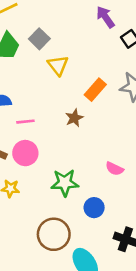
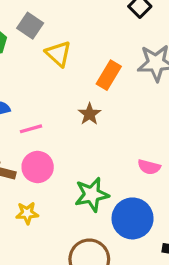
blue circle: (94, 208) -> (133, 218), size x1.6

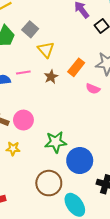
brown star: (89, 114) -> (51, 77), moved
pink line: (31, 129) -> (23, 72), moved
pink semicircle: (149, 167) -> (93, 89), moved

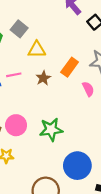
yellow triangle: (46, 50) -> (37, 50), turned -48
pink semicircle: (93, 89) -> (88, 89), turned -136
green star: (56, 142) -> (51, 130), moved

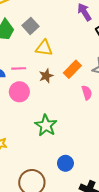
pink circle: (16, 125) -> (19, 92), moved
green star: (51, 130) -> (46, 125), turned 30
blue circle: (77, 166) -> (65, 163), size x0.6

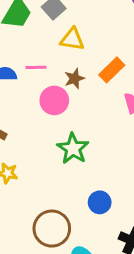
pink circle: (19, 92) -> (54, 100), moved

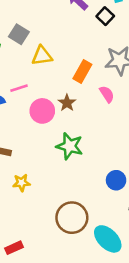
brown star: (74, 79) -> (67, 103), moved
blue circle: (100, 202) -> (116, 180), moved

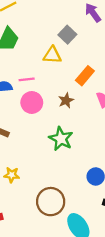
gray square: (19, 34) -> (67, 35), moved
pink circle: (42, 111) -> (32, 102), moved
yellow star: (21, 183) -> (12, 175), moved

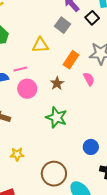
gray square: (67, 35) -> (62, 25), moved

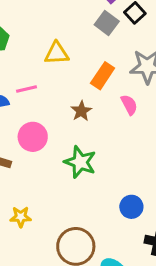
gray square: (62, 25) -> (107, 23), moved
pink circle: (27, 89) -> (33, 137), moved

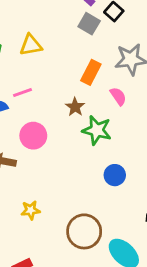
yellow triangle: (57, 53) -> (31, 45), moved
green star: (80, 162) -> (97, 130), moved
blue circle: (131, 207) -> (115, 175), moved

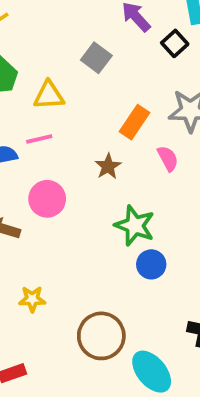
gray square: (89, 24) -> (96, 58), moved
yellow triangle: (31, 45) -> (49, 95), moved
green star: (97, 130) -> (135, 226), moved

